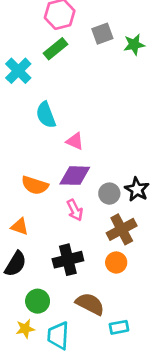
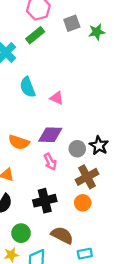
pink triangle: (75, 141) -> (57, 98), moved

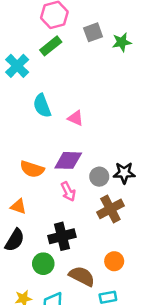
black star: (99, 146) -> (124, 173), turned -30
orange circle: (83, 203) -> (114, 261), moved
green circle: (21, 233) -> (43, 264), moved

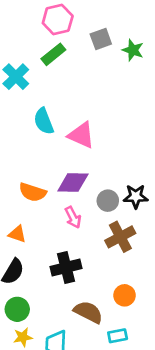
green star: (122, 42) -> (133, 50), turned 30
pink triangle: (76, 118) -> (81, 135), size x1.5
green circle: (43, 264) -> (17, 309), moved

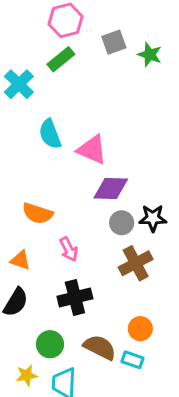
purple diamond: (73, 183) -> (111, 189), moved
pink arrow: (73, 217) -> (69, 249), moved
green circle: (17, 309) -> (50, 344), moved
cyan rectangle: (118, 336) -> (133, 360), moved, turned 30

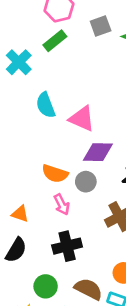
orange semicircle: (38, 213) -> (55, 174), moved
gray circle: (122, 223) -> (86, 182), moved

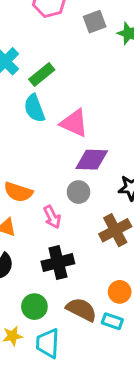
green rectangle: (55, 41) -> (42, 75), moved
orange semicircle: (55, 174) -> (18, 192), moved

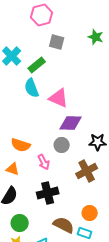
gray square: (95, 22) -> (57, 42), moved, turned 35
green circle: (34, 307) -> (20, 223), moved

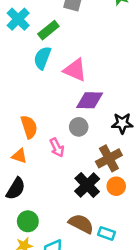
cyan semicircle: (32, 88) -> (42, 58), turned 42
orange semicircle: (21, 145) -> (29, 127), turned -126
black cross: (48, 193) -> (87, 185), moved, turned -30
orange circle: (90, 213) -> (116, 186), moved

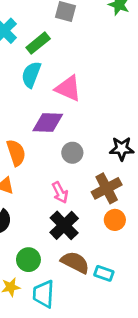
purple diamond: (90, 100) -> (48, 123), moved
pink arrow: (57, 147) -> (60, 192), moved
black cross: (87, 185) -> (64, 225), moved
green circle: (28, 221) -> (28, 260), moved

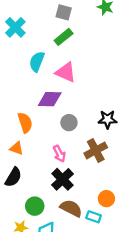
green rectangle: (38, 43) -> (64, 37), moved
orange circle: (115, 220) -> (106, 199), moved

